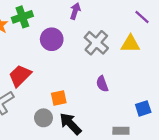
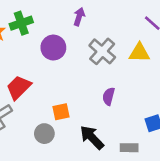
purple semicircle: (102, 84) -> (109, 96), turned 35
black arrow: (70, 124) -> (92, 137), moved

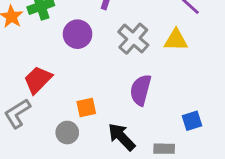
purple semicircle: (109, 96) -> (141, 90), size x1.5

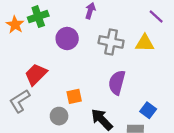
gray cross: (133, 39) -> (111, 42), turned -30
blue square: (192, 121) -> (148, 110), moved, turned -35

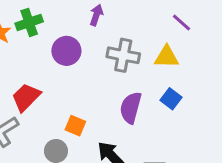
orange square: (74, 96) -> (75, 126), turned 35
blue square: (148, 110) -> (171, 99), moved

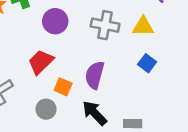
red trapezoid: (26, 97) -> (41, 62), moved
purple semicircle: (131, 108) -> (95, 75), moved

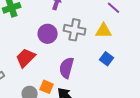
purple circle: (55, 21) -> (48, 34), moved
orange square: (63, 87) -> (47, 87), moved

